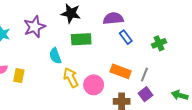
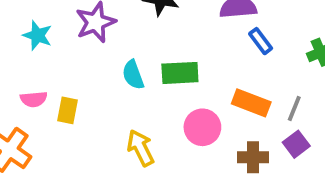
green rectangle: (81, 39) -> (180, 73), moved
yellow arrow: (71, 78) -> (141, 148), moved

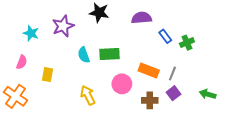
blue rectangle: (261, 41) -> (165, 36), moved
pink semicircle: (34, 99) -> (22, 62), moved, turned -64

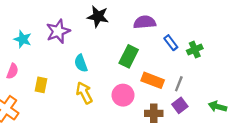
green rectangle: (109, 54) -> (129, 56), moved, turned -60
yellow arrow: (88, 95) -> (84, 93), moved

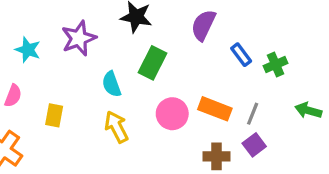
purple semicircle: (145, 22) -> (203, 25), turned -60
green rectangle: (129, 56) -> (153, 63), moved
pink circle: (123, 95) -> (172, 114), moved
green arrow: (218, 107) -> (308, 110), moved

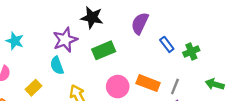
purple star: (79, 38) -> (65, 40), moved
green rectangle: (153, 63) -> (104, 50), turned 40
cyan semicircle: (112, 84) -> (57, 65), moved
yellow rectangle: (54, 115) -> (33, 88), turned 35

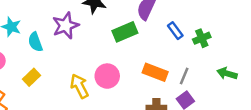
green rectangle: (104, 50) -> (125, 32), moved
cyan semicircle: (57, 65) -> (35, 42), moved
pink circle: (118, 87) -> (107, 76), moved

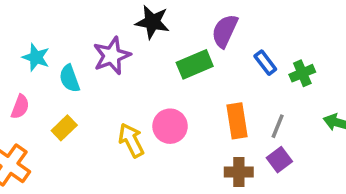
orange rectangle: (155, 72) -> (237, 121), turned 60

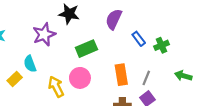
green rectangle: (195, 64) -> (86, 49), moved
cyan semicircle: (69, 79) -> (30, 64), moved

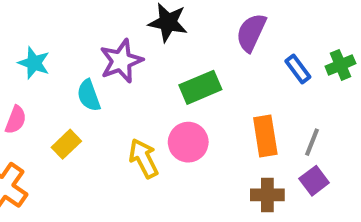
green cross: (162, 45) -> (340, 65), moved
cyan semicircle: (30, 64) -> (89, 95), moved

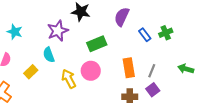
cyan semicircle: (89, 95) -> (49, 55), moved

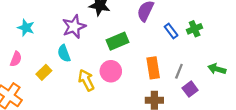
purple square: (153, 90) -> (190, 89), moved

